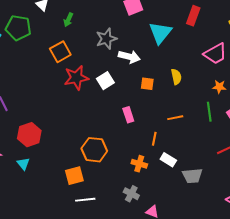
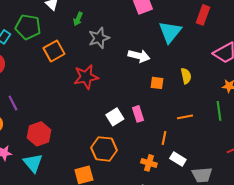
gray star: (106, 39) -> (99, 38), moved
orange square: (60, 52) -> (54, 51), moved
white square: (105, 81) -> (115, 117), moved
cyan triangle: (23, 164) -> (33, 163), size x1.5

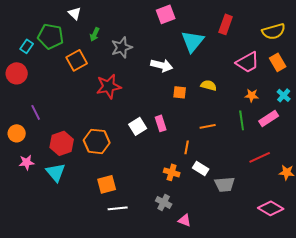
green arrow: (78, 19) -> (95, 34), moved
yellow semicircle: (186, 76) -> (209, 85), turned -63
orange hexagon: (104, 149) -> (97, 141), moved

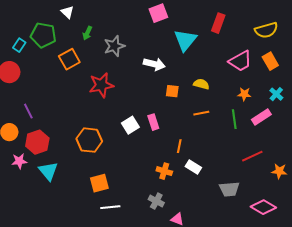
orange line: (208, 126) -> (201, 113), moved
red hexagon: (62, 143) -> (37, 142), moved
gray trapezoid: (225, 184) -> (229, 189), moved

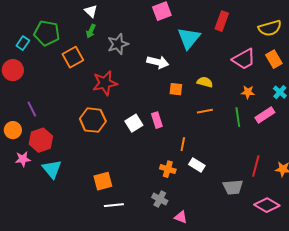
white triangle: (67, 12) -> (91, 11), moved
orange hexagon: (89, 140) -> (93, 120), moved
red line: (252, 156) -> (256, 166), moved, turned -50

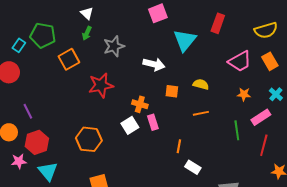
green line: (238, 117) -> (237, 130), moved
orange hexagon: (93, 120) -> (89, 139), moved
red line: (256, 166) -> (264, 145), moved
orange cross: (168, 169) -> (140, 104), moved

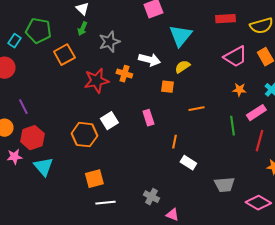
red rectangle: (218, 23) -> (225, 19), moved, turned 66
yellow semicircle: (201, 84) -> (182, 67), moved, turned -49
orange cross: (140, 104) -> (124, 74), moved
white square: (130, 125) -> (109, 121), moved

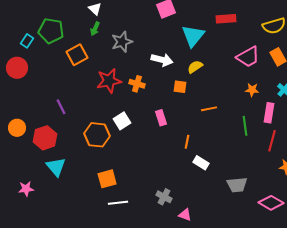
red rectangle: (225, 19) -> (226, 19), moved
orange cross: (124, 74) -> (137, 84), moved
purple line: (23, 107) -> (61, 107), moved
pink rectangle: (256, 113) -> (269, 113), turned -48
pink star: (14, 157) -> (26, 189), moved

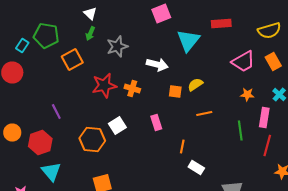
yellow semicircle: (195, 67) -> (195, 84), moved

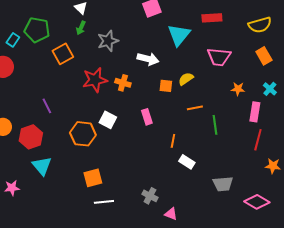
pink trapezoid: (243, 62) -> (219, 57), moved, turned 35
white square: (117, 126) -> (108, 120), turned -30
green line: (240, 130) -> (215, 125), moved

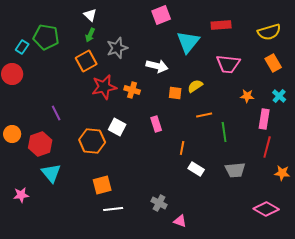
orange square: (63, 54) -> (86, 61), moved
gray trapezoid: (223, 184) -> (235, 170), moved

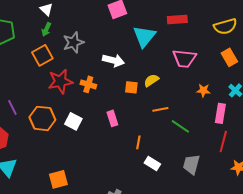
green line: (224, 132) -> (180, 126), turned -48
orange hexagon: (92, 141) -> (42, 118), moved
gray trapezoid: (235, 170) -> (191, 164), turned 110

